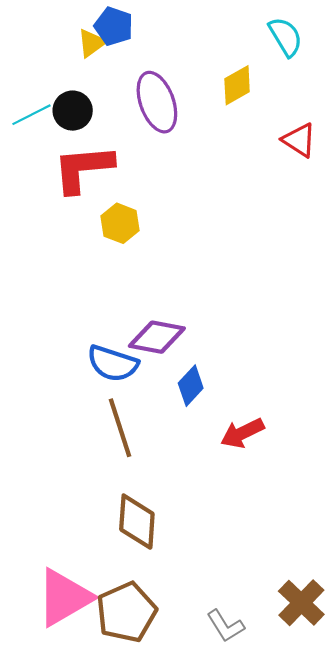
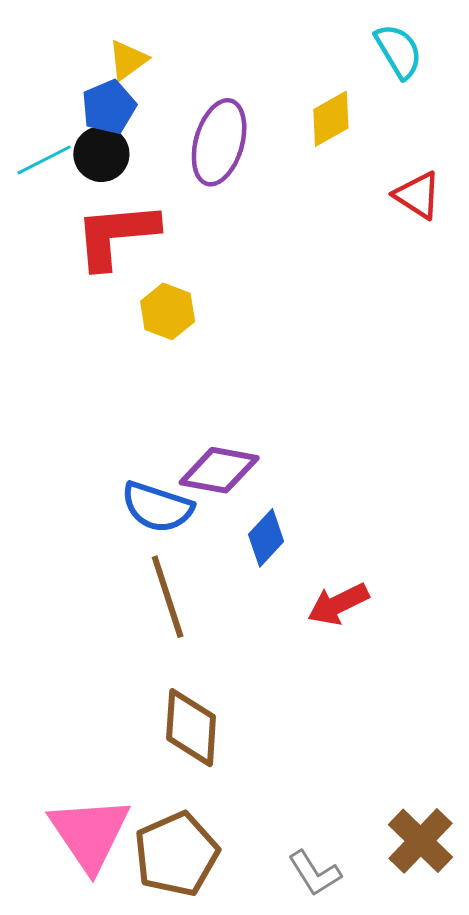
blue pentagon: (114, 26) -> (109, 107), moved, turned 30
purple ellipse: (157, 102) -> (219, 142), turned 36
pink triangle: (64, 597) -> (90, 833), turned -34

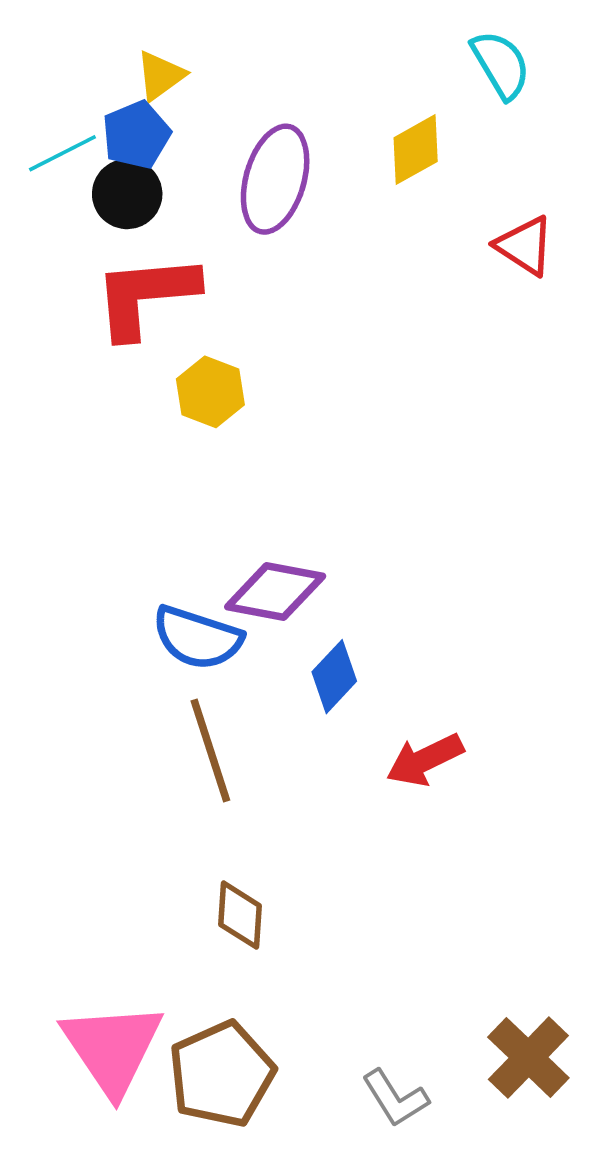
cyan line: (44, 160) -> (62, 153), moved
brown diamond: (191, 728) -> (240, 915), size x0.7

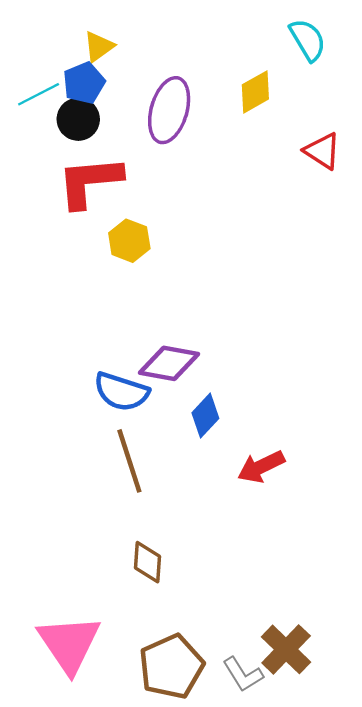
brown cross: (528, 1057) -> (286, 649), moved
brown pentagon: (221, 1074) -> (171, 666), moved

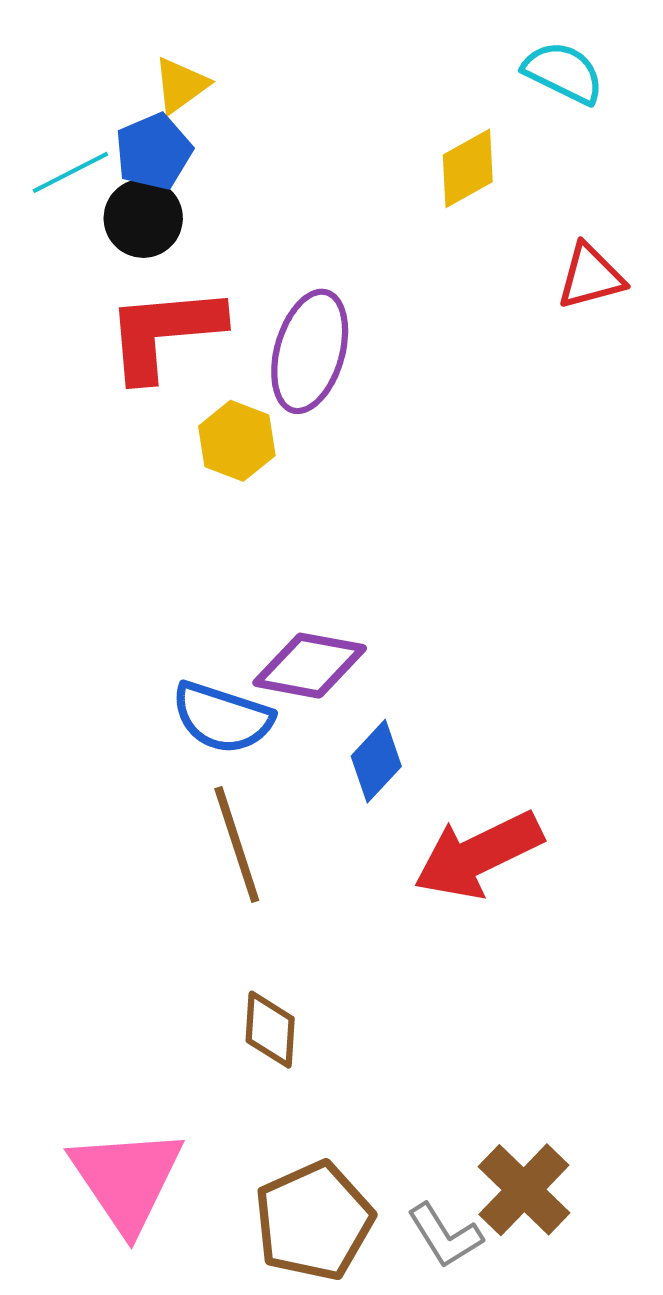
cyan semicircle: (308, 40) -> (563, 73), turned -33
purple ellipse: (169, 110) -> (310, 351), moved
red triangle: (322, 151) -> (590, 276), turned -48
red arrow: (261, 467) -> (478, 855), size x1.5

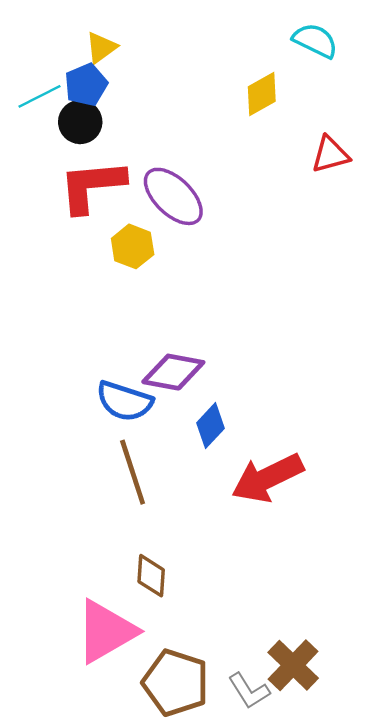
purple ellipse: (310, 351) -> (173, 196), turned -62
pink triangle: (127, 1179) -> (106, 631), moved, turned 34
brown pentagon: (314, 1221) -> (176, 683), turned -30

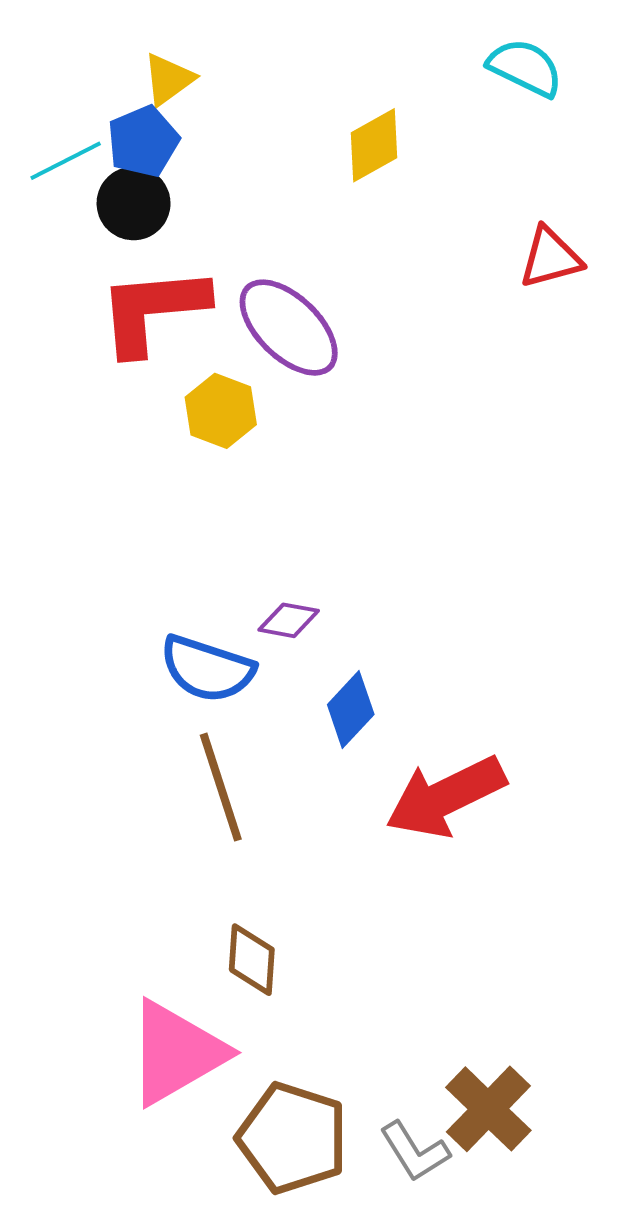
yellow diamond: (262, 94) -> (374, 145), moved
purple diamond: (173, 372) -> (289, 620), size x0.6

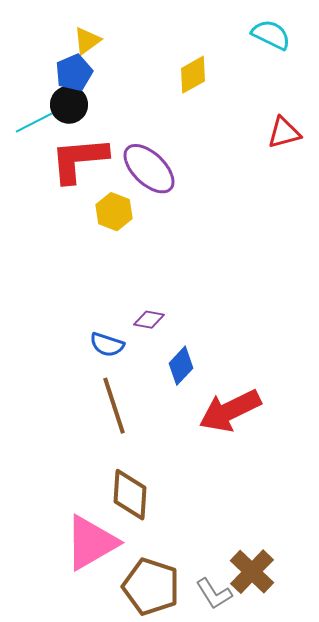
cyan line: (66, 161) -> (34, 123), moved
blue semicircle: (207, 669) -> (107, 345), size x0.7
brown diamond: (252, 960) -> (130, 495), size x1.4

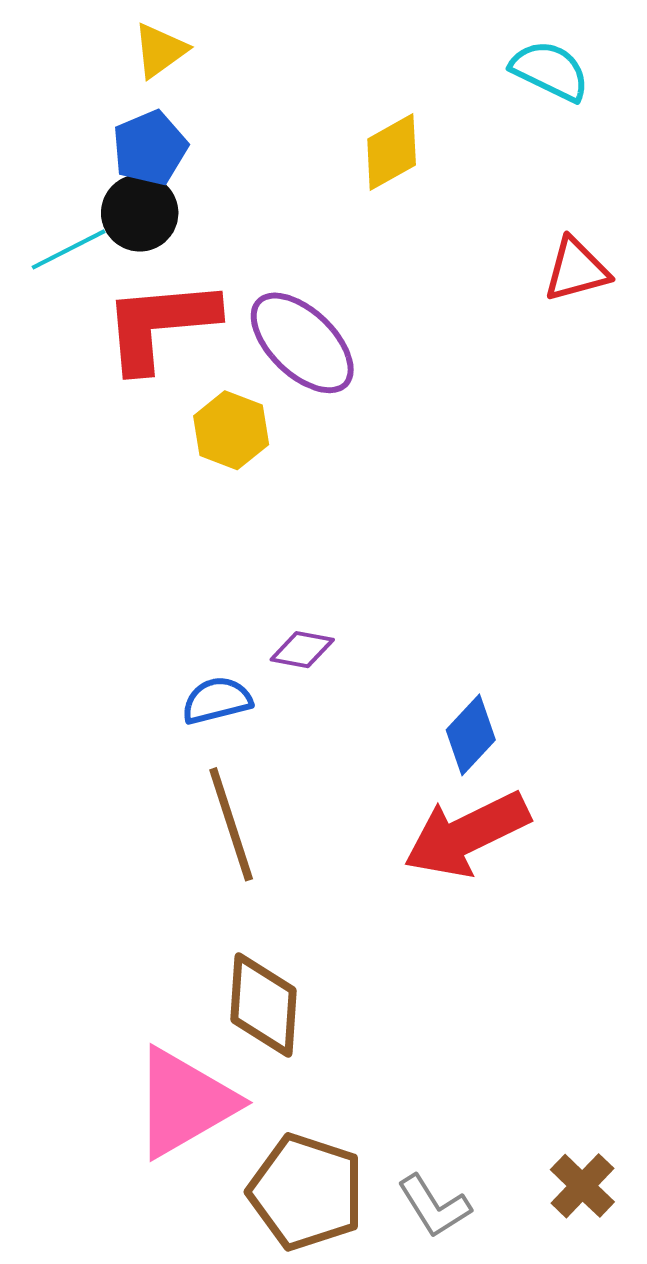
yellow triangle: (87, 41) -> (160, 50), moved
blue semicircle: (107, 345) -> (217, 700), turned 148
blue diamond: (181, 366) -> (471, 735), moved
brown cross: (252, 572) -> (582, 1186), moved, size x0.7

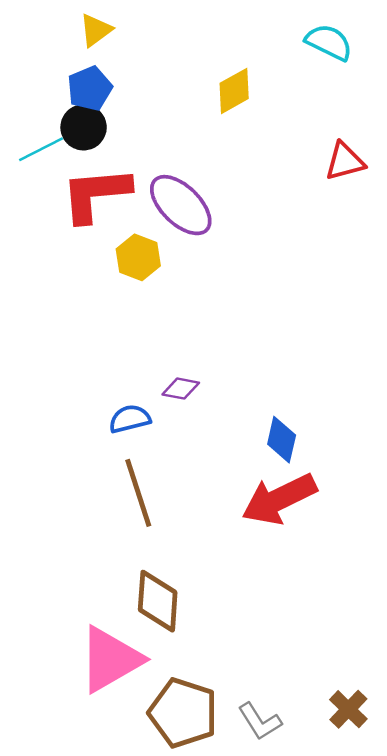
blue diamond: (471, 735) -> (282, 440), turned -30

